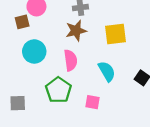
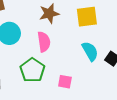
cyan semicircle: (107, 71) -> (90, 51), moved

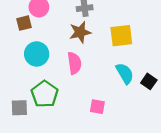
green pentagon: (32, 70) -> (45, 94), moved

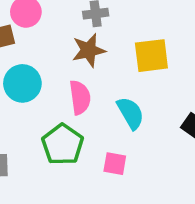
cyan semicircle: (125, 73) -> (131, 113), moved
green pentagon: (45, 94) -> (63, 144), moved

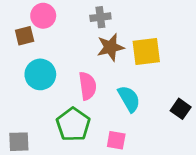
brown star: (89, 50) -> (110, 47), moved

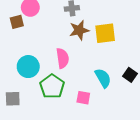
cyan circle: (40, 74) -> (28, 67), moved
cyan semicircle: (129, 99) -> (103, 78), moved

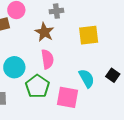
brown star: (79, 30) -> (44, 32), moved, turned -30
pink square: (83, 98) -> (68, 97), size x1.6

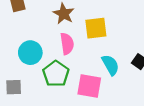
yellow square: (89, 35) -> (96, 28), moved

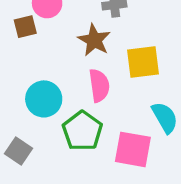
gray square: (14, 87) -> (19, 151), turned 36

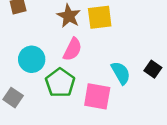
yellow square: (143, 62) -> (100, 17), moved
pink semicircle: (99, 86) -> (72, 49), turned 35

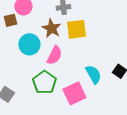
cyan circle: (32, 59) -> (29, 44), moved
pink square: (97, 96) -> (74, 93), turned -35

